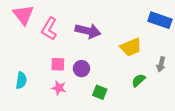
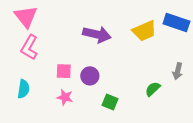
pink L-shape: (49, 29) -> (29, 47), moved
yellow trapezoid: (131, 47) -> (144, 31), moved

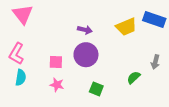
purple arrow: (97, 34) -> (85, 30), size x0.6
pink L-shape: (29, 47) -> (17, 54), moved
purple circle: (90, 76) -> (86, 55), moved, size x1.5

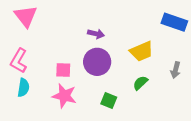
yellow trapezoid: (126, 27) -> (142, 51), moved
green semicircle: (134, 77) -> (140, 83), moved
pink star: (57, 85) -> (64, 96), size x1.5

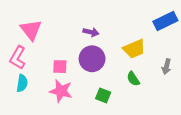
pink triangle: (26, 16) -> (31, 30), moved
blue rectangle: (174, 22) -> (165, 21), turned -45
green semicircle: (140, 83) -> (133, 79), turned -80

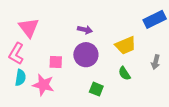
pink star: (61, 91) -> (43, 85), moved

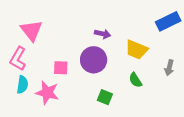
purple arrow: (85, 30) -> (103, 34), moved
yellow trapezoid: (125, 45) -> (136, 50), turned 45

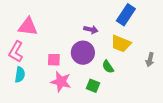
blue rectangle: (168, 21) -> (126, 15), moved, turned -30
pink triangle: (31, 30) -> (28, 27), turned -45
green semicircle: (135, 80) -> (108, 67), moved
pink star: (47, 93) -> (61, 82), moved

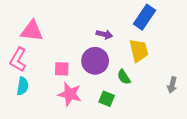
yellow trapezoid: (121, 44) -> (139, 50), turned -125
gray arrow: (150, 60) -> (172, 85), moved

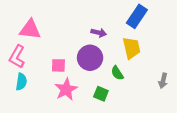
pink star: (70, 94) -> (66, 89), turned 30

